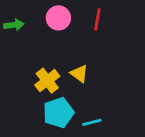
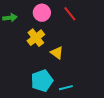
red line: (97, 19) -> (70, 14), turned -49
yellow cross: (47, 81) -> (36, 38), moved

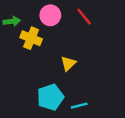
yellow cross: (36, 38) -> (31, 38), moved, turned -30
yellow triangle: (57, 53) -> (68, 63), turned 40

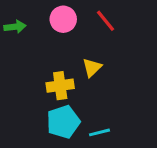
yellow cross: (31, 38) -> (60, 86), moved, turned -30
yellow triangle: (68, 63) -> (92, 68), moved

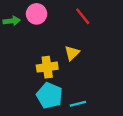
pink circle: (63, 19) -> (37, 14), moved
cyan pentagon: (63, 122) -> (50, 95), turned -30

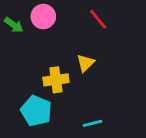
green arrow: (12, 21) -> (14, 25), turned 42
cyan pentagon: (50, 95) -> (36, 111), moved

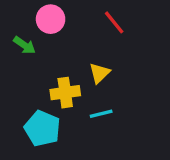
green arrow: (14, 25) -> (24, 45), moved
cyan line: (93, 123) -> (101, 114), moved

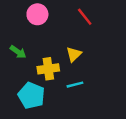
green arrow: (24, 45) -> (18, 52), moved

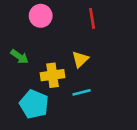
red line: (85, 17) -> (92, 18), turned 30

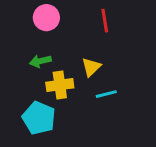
green arrow: (20, 57) -> (40, 61), moved, turned 132
cyan line: (82, 92) -> (106, 94), moved

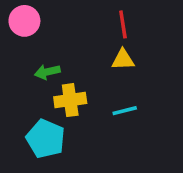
pink circle: (46, 18) -> (24, 21), moved
yellow triangle: (91, 67) -> (123, 60), moved, turned 42

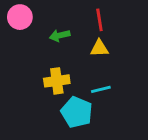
green arrow: (47, 72) -> (60, 35), moved
cyan pentagon: (46, 139) -> (77, 112), moved

